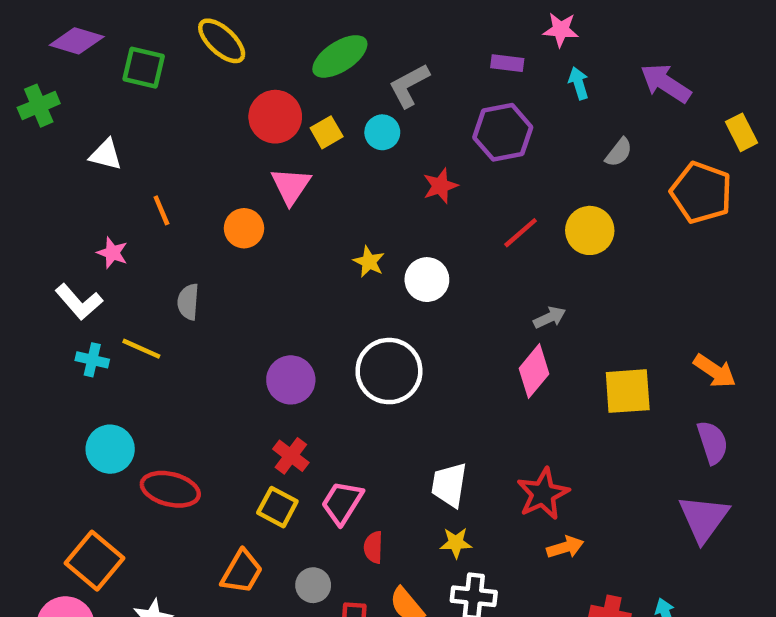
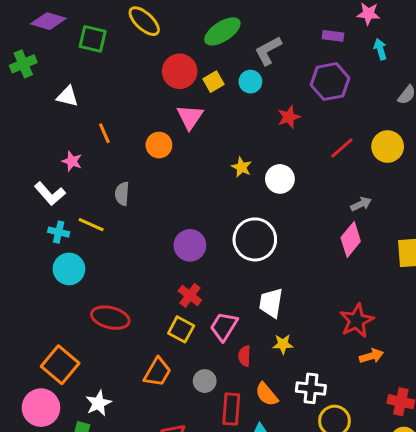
cyan circle: (110, 449) -> (69, 269), moved
white trapezoid: (449, 485) -> (271, 303), moved
yellow star: (456, 543) -> (283, 344), moved

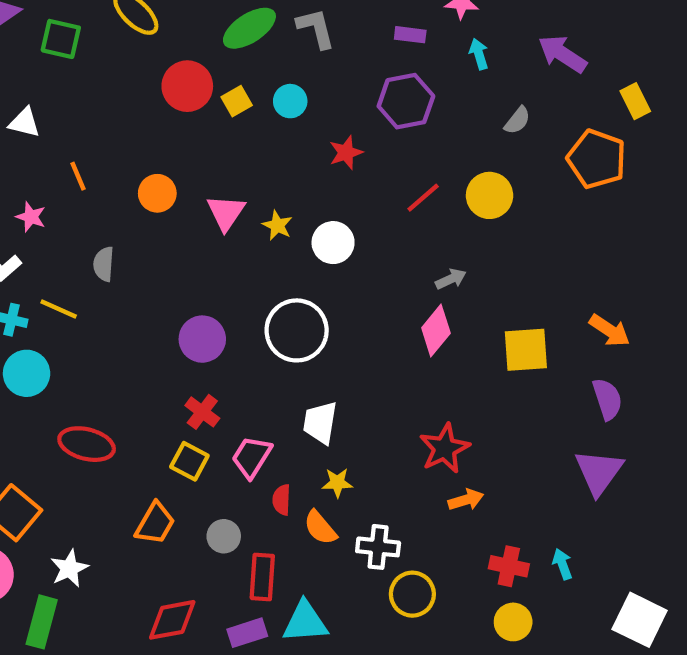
gray L-shape: (268, 51) -> (316, 28), moved, turned 104
pink triangle: (190, 117) -> (226, 213), moved
orange semicircle: (267, 394) -> (320, 528), moved

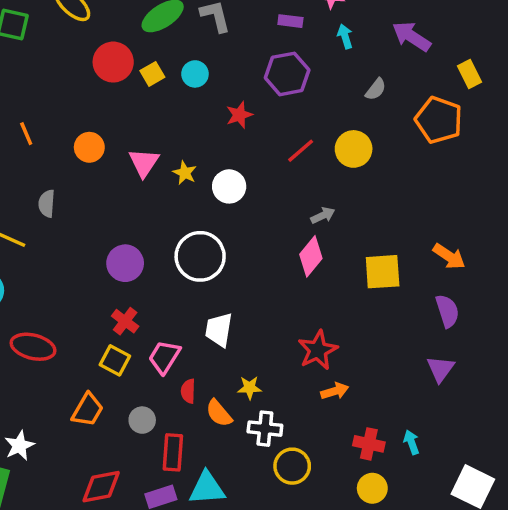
purple triangle: (599, 472) -> (440, 369), size x0.7
yellow star: (337, 483) -> (250, 388), moved

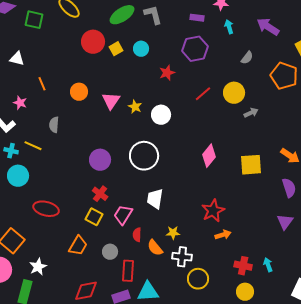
gray arrow: (323, 215) -> (251, 113), moved

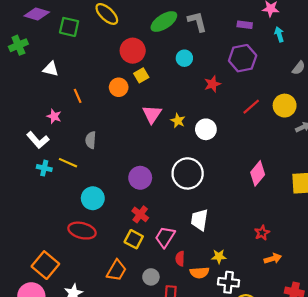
yellow square: (116, 49) -> (141, 75), moved
orange circle: (79, 92) -> (119, 87), moved
cyan circle: (18, 176) -> (93, 198), moved
red star: (213, 211) -> (262, 233), size x0.6
orange semicircle: (155, 248) -> (199, 273), turned -54

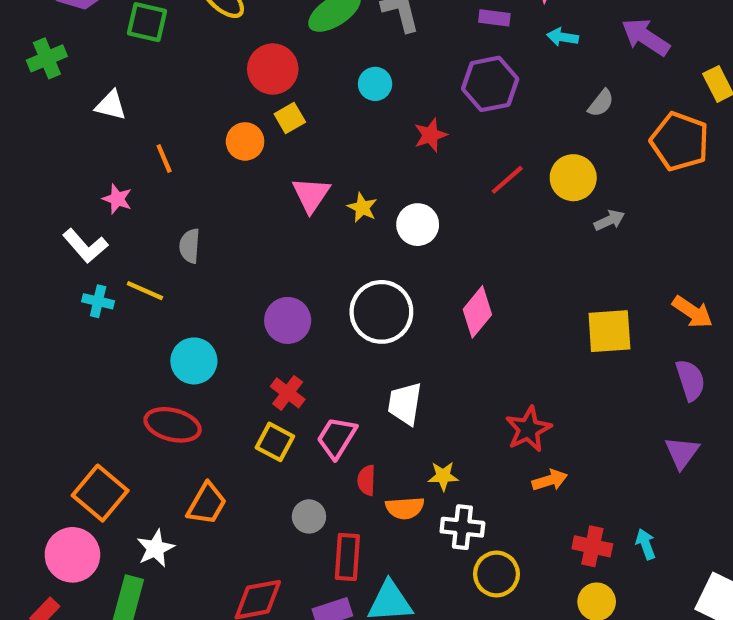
cyan arrow: (279, 34) -> (563, 37), turned -64
pink diamond: (258, 173) -> (477, 312), moved
red star: (262, 233) -> (528, 429), size x1.5
orange trapezoid: (116, 270) -> (207, 504), moved

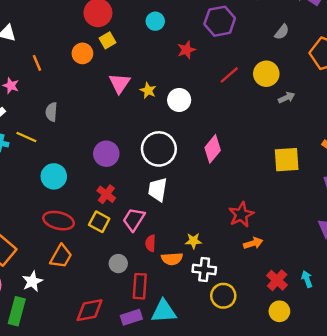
white trapezoid: (405, 404) -> (158, 190), moved
red ellipse: (173, 425) -> (59, 221), moved
red cross: (592, 546) -> (277, 280), turned 30

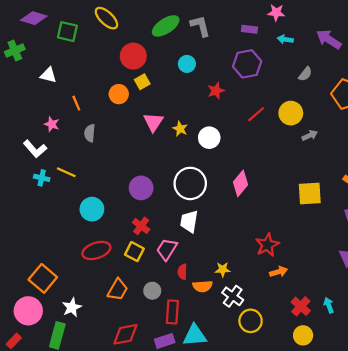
gray semicircle: (51, 112) -> (90, 133), moved
red ellipse: (59, 221) -> (96, 250), turned -32
orange trapezoid: (61, 256) -> (118, 290), moved
white cross: (204, 269) -> (233, 296), turned 30

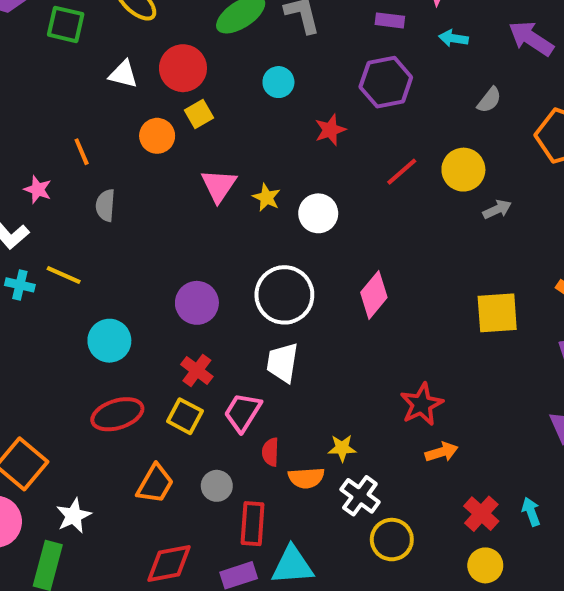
white triangle: (48, 75) -> (123, 74), moved

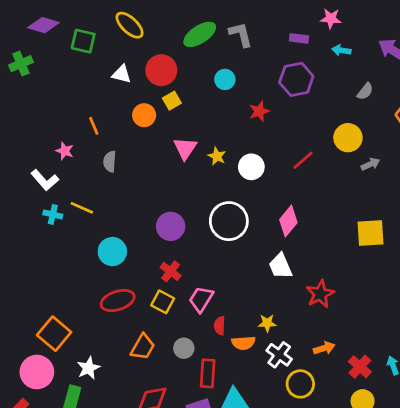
red line: (402, 172) -> (303, 160), moved
white trapezoid: (282, 363) -> (280, 266), moved, turned -32
orange arrow: (442, 452) -> (324, 348), moved

